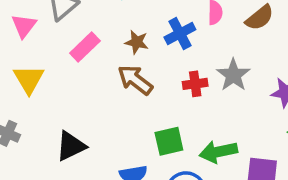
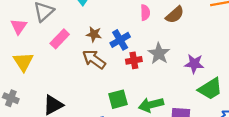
blue cross: (180, 33) -> (120, 40), moved

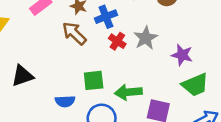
red cross: (134, 60) -> (117, 41), turned 35

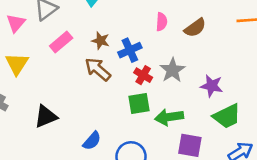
green square: (94, 80) -> (139, 104), moved
green arrow: (128, 92) -> (169, 117), moved
blue semicircle: (65, 101) -> (92, 141), turned -42

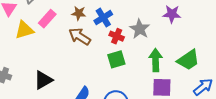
yellow triangle: (17, 64) -> (24, 30), moved, turned 48
purple star: (212, 86) -> (172, 14), moved
green arrow: (169, 117) -> (156, 60), moved, turned 105

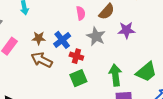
gray star: (140, 29) -> (96, 36), moved

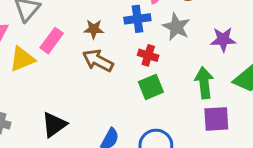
purple star: (126, 30) -> (223, 39), moved
blue cross: (62, 40) -> (137, 19), moved, turned 30

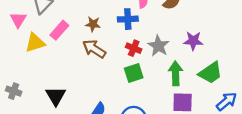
gray star: (176, 27) -> (158, 46), moved
black triangle: (54, 125) -> (56, 96), turned -30

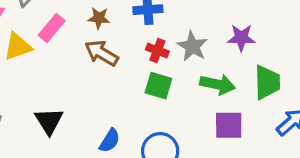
green square: (134, 73) -> (158, 86), turned 36
green arrow: (176, 73) -> (218, 84), turned 105
green trapezoid: (211, 73) -> (267, 82), turned -55

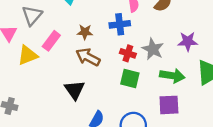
black triangle: (49, 121) -> (75, 90), moved
purple square: (229, 125) -> (169, 105), moved

